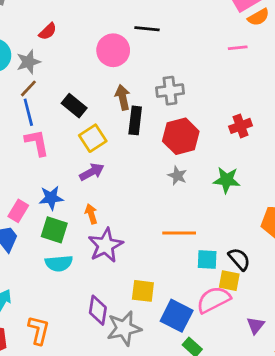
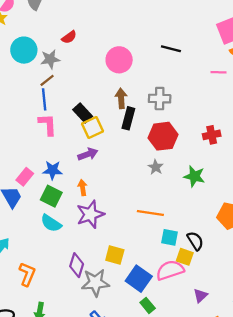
black line: (147, 29) -> (171, 49), moved
black rectangle: (74, 106) -> (83, 113), moved
cyan semicircle: (59, 263) -> (51, 223), turned 30

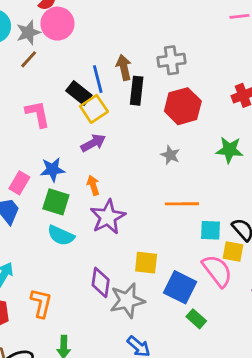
pink circle: (119, 60) -> (57, 24), moved
blue line: (44, 99) -> (98, 79), moved
gray star: (156, 167) -> (170, 155), moved
pink semicircle: (170, 270) -> (217, 271), turned 80

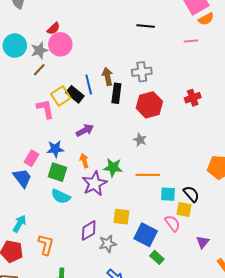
yellow square: (94, 109) -> (61, 96), moved
green star: (229, 150) -> (113, 167), moved
pink semicircle: (217, 271) -> (172, 223), size x0.7
purple diamond: (101, 282) -> (89, 230), turned 50
gray star: (127, 301) -> (108, 244), size x0.7

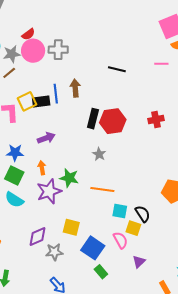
black line: (146, 26) -> (117, 69), moved
gray cross: (142, 72) -> (58, 50), moved
black rectangle: (116, 93) -> (93, 119), moved
black rectangle: (75, 94) -> (41, 101), turned -54
purple triangle: (203, 242) -> (139, 262), moved

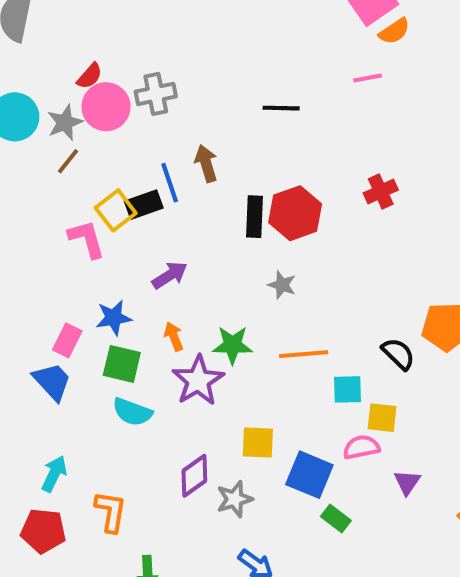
black semicircle: (143, 214) -> (398, 354), moved
pink semicircle: (120, 240) -> (361, 447), turned -60

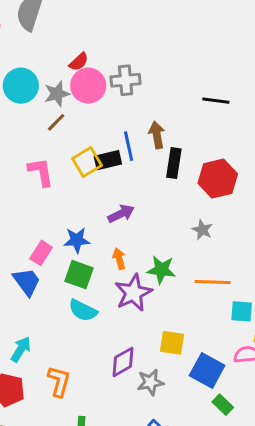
black rectangle: (254, 217) -> (174, 163), moved
pink L-shape: (87, 239) -> (41, 172), moved

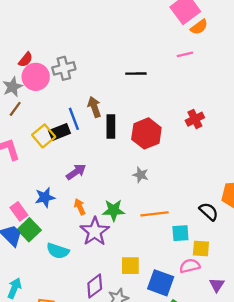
pink rectangle: (41, 253) -> (19, 211), turned -60
green square: (79, 275) -> (29, 230), moved, turned 35

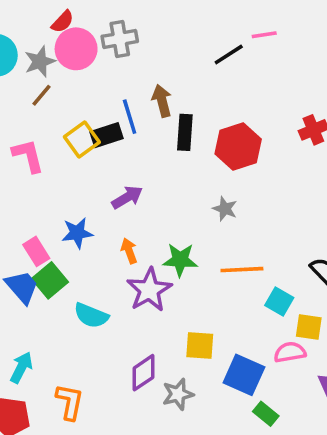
pink line: (185, 54) -> (264, 35), moved
black line: (136, 74) -> (229, 55), turned -36
cyan square: (180, 233) -> (279, 301), turned 30

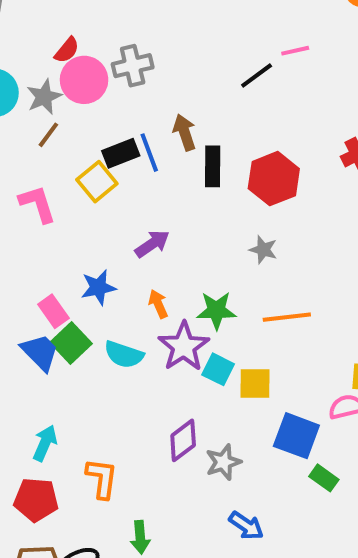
black rectangle: (106, 135) -> (121, 153), moved
cyan square: (279, 301) -> (218, 369), moved
cyan semicircle: (91, 316) -> (124, 354), moved
yellow square: (200, 345) -> (255, 383), moved

